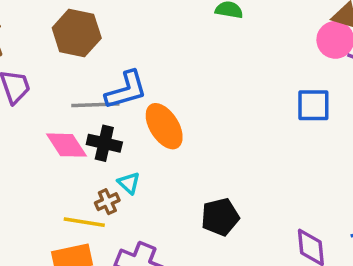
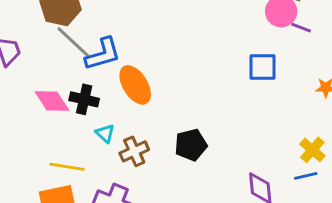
gray line: (95, 105) -> (73, 42), moved, turned 45
brown cross: (107, 202) -> (134, 151), moved, size x1.4
black pentagon: (220, 217) -> (191, 145), moved

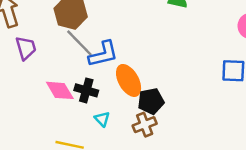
black pentagon: (191, 145) -> (151, 101), moved
brown cross: (134, 151) -> (145, 125), moved

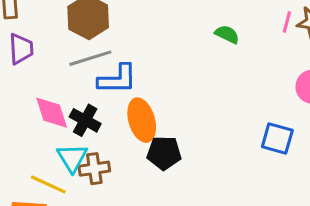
gray line: (79, 43) -> (90, 58), turned -76
cyan triangle: (102, 119) -> (72, 158), moved, size x1.5
brown cross: (145, 125) -> (94, 169), moved

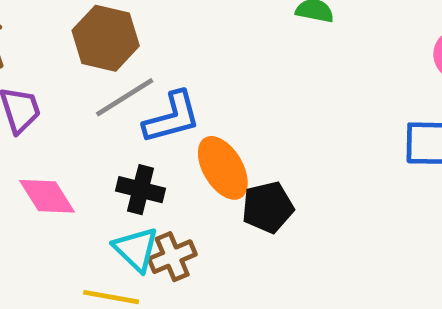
pink diamond: (52, 113) -> (47, 196), moved

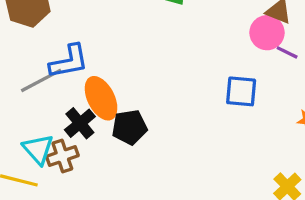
gray line: (125, 97) -> (41, 80), moved
black cross: (141, 190) -> (80, 123), moved, turned 32

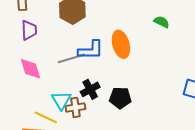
orange ellipse: (101, 98) -> (121, 44), moved

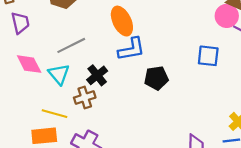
blue L-shape: (91, 50) -> (131, 49), moved
black pentagon: (120, 98) -> (156, 78), moved
cyan triangle: (61, 100) -> (59, 74), moved

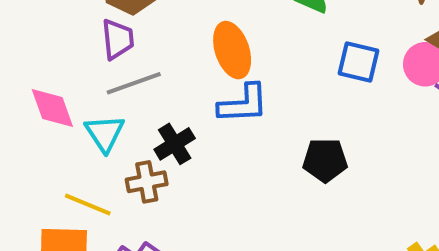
purple trapezoid: (20, 23) -> (118, 39), moved
blue square: (208, 56) -> (359, 62), moved
black pentagon: (156, 78) -> (325, 160), moved

